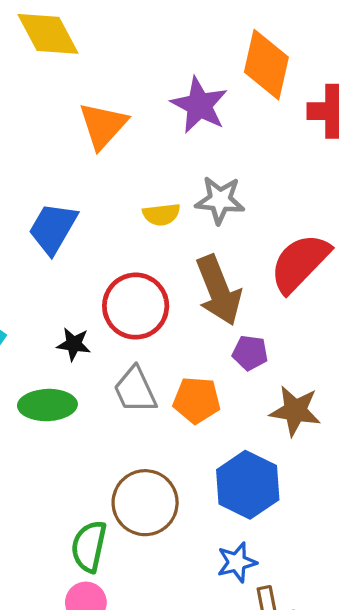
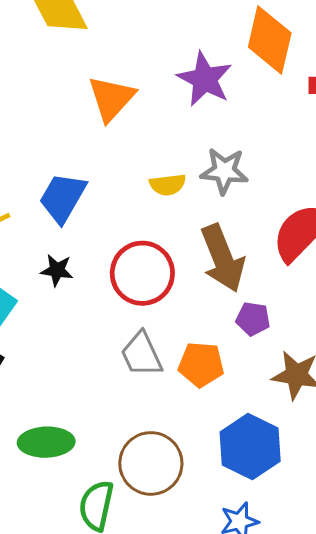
black star: (74, 344) -> (57, 270), moved
green ellipse: (47, 405) -> (46, 442), moved

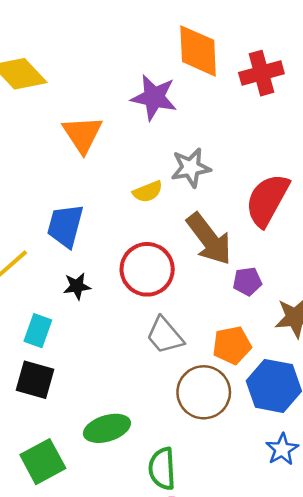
orange pentagon: (201, 364) -> (232, 345), moved
brown circle: (151, 463) -> (204, 392), moved

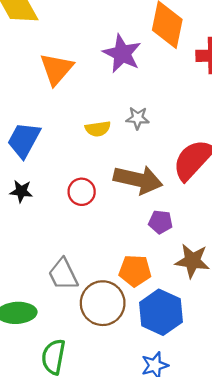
gray star: (191, 168) -> (138, 118), size x0.7
brown arrow: (209, 239) -> (138, 180), turned -54
red circle: (147, 269) -> (82, 192), size x0.6
gray trapezoid: (165, 335) -> (63, 274), moved

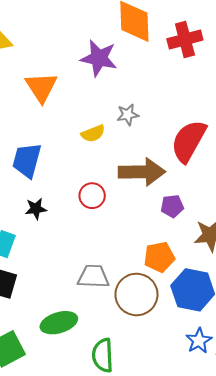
gray trapezoid: (63, 274) -> (93, 277), turned 132

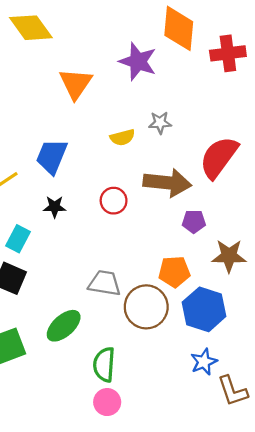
green ellipse: (59, 323) -> (64, 326), turned -32

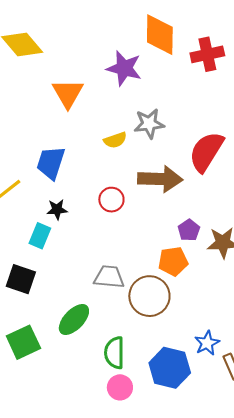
gray star: (160, 123) -> (149, 124), size x1.4
purple pentagon: (194, 221) -> (189, 230), moved, turned -30
cyan rectangle: (18, 239) -> (40, 236), moved
blue hexagon: (204, 309) -> (170, 368), moved

